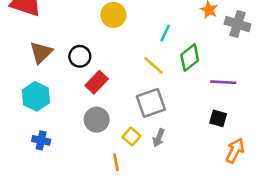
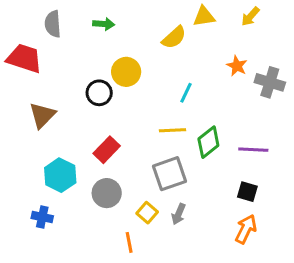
black circle: (80, 56) -> (99, 93), moved
green diamond: (190, 58) -> (208, 142), moved
yellow line: (153, 65) -> (173, 130), turned -45
cyan hexagon: (36, 96) -> (60, 175), moved
orange arrow: (235, 151) -> (246, 229), moved

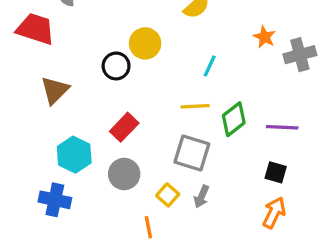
gray cross: (270, 82) -> (300, 55), turned -32
gray square: (170, 174) -> (192, 153), turned 36
blue cross: (42, 217) -> (55, 200), size x1.4

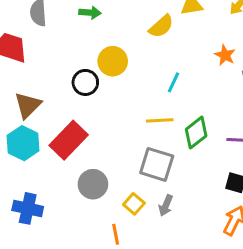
red rectangle: (124, 127) -> (69, 140), moved, size x1.4
cyan hexagon: (74, 155) -> (23, 143), moved

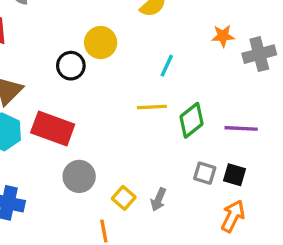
orange star: (225, 55) -> (223, 36), turned -30
red rectangle: (69, 140) -> (53, 128), turned 66
gray square: (157, 164) -> (205, 173), moved, size x0.6

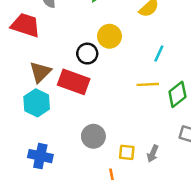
red rectangle: (53, 128) -> (74, 82), moved
yellow square: (124, 198) -> (127, 152), turned -35

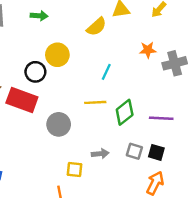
gray circle: (93, 136) -> (59, 124), moved
gray arrow: (153, 154) -> (100, 154), moved, turned -119

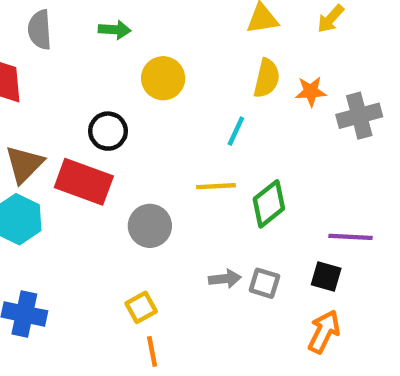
yellow semicircle: (96, 27) -> (267, 78), moved, turned -35
yellow circle: (57, 55) -> (163, 78), moved
purple line: (161, 118) -> (350, 237), moved
gray square: (134, 151) -> (264, 283), moved
yellow square: (74, 170) -> (141, 307), moved, turned -35

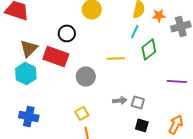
cyan line: (236, 131) -> (135, 31), moved
green diamond: (269, 204) -> (149, 49), moved
black square: (326, 277) -> (142, 125), moved
orange arrow: (324, 332) -> (176, 124), moved

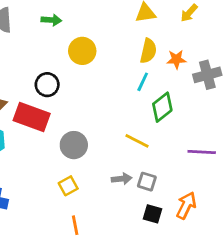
yellow line: (116, 58) -> (137, 141), moved, turned 30
yellow square: (82, 113) -> (68, 186), moved
orange arrow: (176, 124) -> (186, 205), moved

